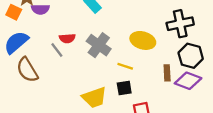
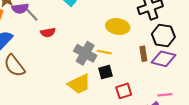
gray cross: (99, 45) -> (85, 53), moved
gray line: (57, 50) -> (32, 15), moved

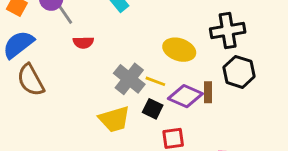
purple diamond: (164, 59) -> (185, 96), moved
black square: (105, 72) -> (153, 109), turned 32

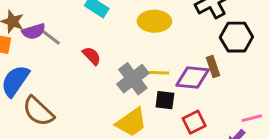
red semicircle: (83, 42) -> (92, 56), moved, turned -114
yellow ellipse: (179, 50) -> (154, 21), moved
gray cross: (129, 79) -> (133, 79), turned 32

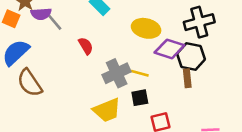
black hexagon: (236, 37) -> (191, 57), moved
purple diamond: (192, 78) -> (169, 49), moved
black square: (165, 100) -> (140, 98), turned -30

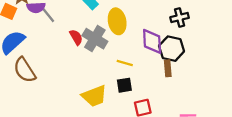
black cross: (199, 22) -> (180, 17), size x0.7
yellow ellipse: (146, 28) -> (117, 21), moved, turned 65
purple diamond: (169, 49) -> (152, 41), turned 68
gray cross: (117, 73) -> (95, 39), moved, turned -35

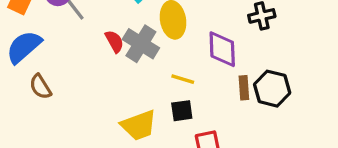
black hexagon: (172, 49) -> (272, 89), moved
brown semicircle: (25, 70) -> (40, 87), size x0.7

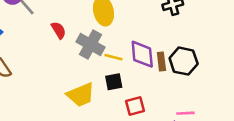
gray cross: (141, 44) -> (91, 44), moved
purple diamond: (222, 49) -> (142, 54), moved

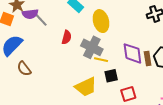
red semicircle: (59, 30) -> (67, 37), turned 48
yellow line: (113, 57) -> (101, 60), moved

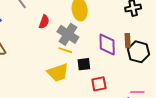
brown rectangle: (148, 59) -> (128, 41), moved
yellow line: (101, 60) -> (65, 50), moved

